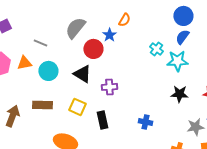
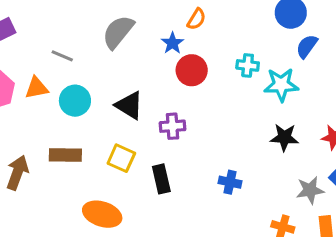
blue semicircle: (182, 37) -> (307, 46), moved
red circle: (93, 49) -> (192, 70), moved
cyan cross: (156, 49) -> (248, 65), turned -32

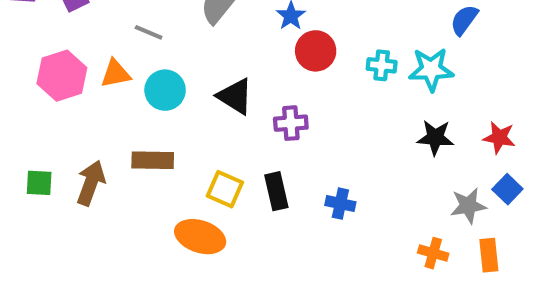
cyan cross: (248, 65) -> (382, 65), moved
yellow square: (121, 158) -> (225, 189), moved
blue cross: (230, 182) -> (340, 204), moved

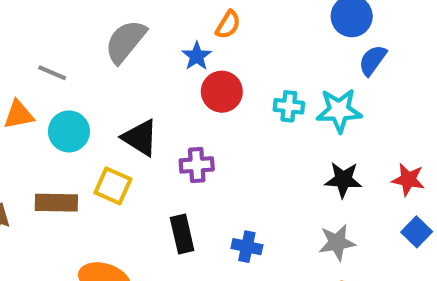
yellow square: (225, 189) -> (113, 186), moved
gray star: (468, 206) -> (337, 242), moved

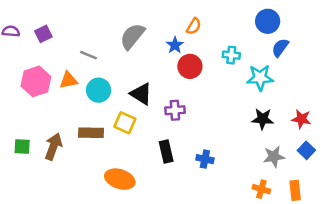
cyan cross: (289, 106) -> (231, 55), moved
gray star: (337, 242) -> (274, 157), moved

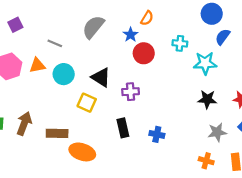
brown rectangle: (91, 133) -> (57, 133), moved

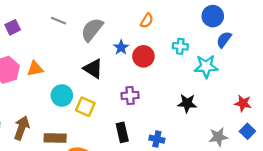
blue star: (131, 35) -> (121, 47), moved
gray line: (55, 43) -> (58, 21), moved
cyan circle: (64, 74) -> (62, 95), moved
black triangle: (101, 77) -> (93, 69), moved
black star: (207, 99) -> (187, 103), moved

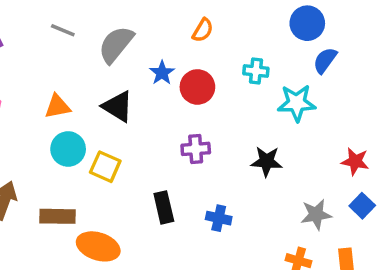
orange triangle: (35, 69) -> (57, 106), moved
purple cross: (130, 95) -> (196, 149), moved

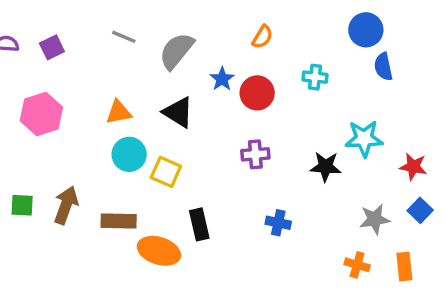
blue semicircle: (325, 60) -> (383, 67), turned -48
cyan star: (297, 103) -> (364, 139), moved
black rectangle: (164, 207) -> (199, 224), moved

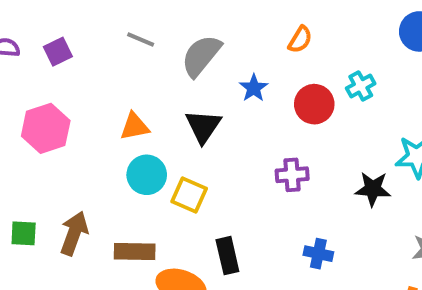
cyan cross: (315, 77) -> (361, 86), turned -35
red circle: (257, 93) -> (314, 104), moved
black triangle: (178, 112) -> (203, 126), turned 32

